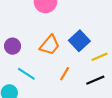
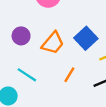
purple circle: (13, 46) -> (21, 36), moved

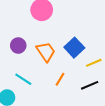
orange trapezoid: (53, 43) -> (46, 52), turned -75

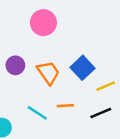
cyan line: (23, 79) -> (37, 113), moved
orange line: (60, 79) -> (65, 106), turned 56

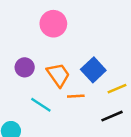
orange line: (65, 106) -> (76, 96), moved
cyan line: (37, 113) -> (41, 105), moved

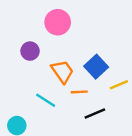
purple circle: (25, 67) -> (30, 51), moved
black line: (112, 116) -> (95, 114), moved

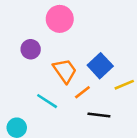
orange line: (79, 92) -> (82, 92), turned -35
black line: (95, 114) -> (99, 115), turned 30

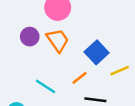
orange trapezoid: (65, 71) -> (58, 40), moved

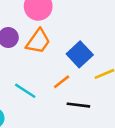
orange trapezoid: (58, 40) -> (38, 41), turned 70

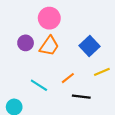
blue square: (80, 54) -> (90, 46), moved

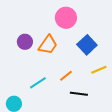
pink circle: (49, 18) -> (66, 18), moved
cyan line: (39, 85) -> (38, 83), turned -66

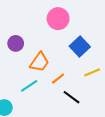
orange trapezoid: (48, 45) -> (39, 62), moved
black line: (79, 94) -> (72, 97), turned 30

